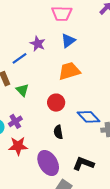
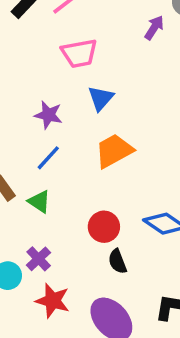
blue line: (20, 58) -> (48, 158), moved
red circle: (56, 103) -> (104, 227), moved
red star: (18, 146) -> (53, 301), turned 30

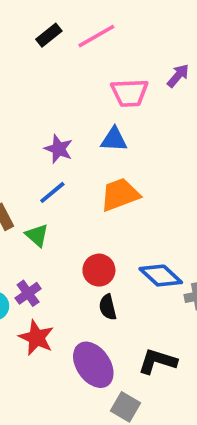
pink trapezoid: (79, 53) -> (130, 93), moved
blue triangle: (101, 98) -> (114, 139), turned 44

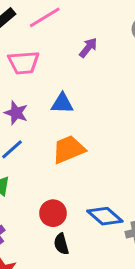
purple arrow: (178, 76) -> (88, 48), moved
pink trapezoid: (130, 93) -> (24, 63), moved

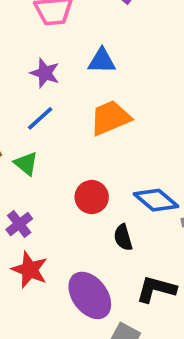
black semicircle: (61, 244) -> (123, 237), moved

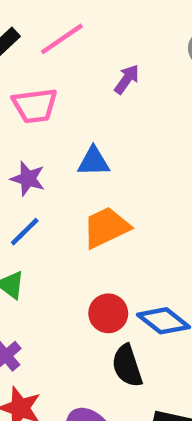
red circle: (92, 197) -> (108, 313), moved
black semicircle: (123, 237) -> (127, 366), size x1.4

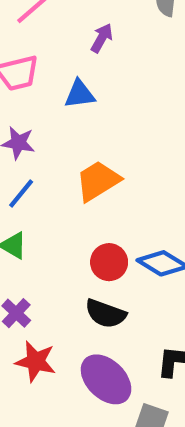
blue triangle: (94, 162) -> (80, 94), moved
black semicircle: (127, 366) -> (105, 314), moved, turned -45

